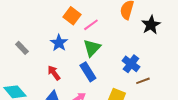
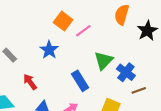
green triangle: (92, 48) -> (104, 61), moved
red arrow: (54, 73) -> (30, 82), moved

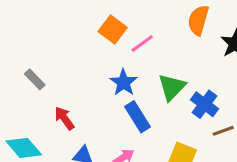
blue star: (49, 50) -> (124, 82), moved

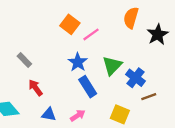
gray rectangle: (35, 79) -> (24, 60), moved

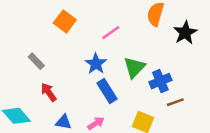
orange square: (70, 24) -> (65, 21), moved
blue cross: (135, 78) -> (160, 81), turned 30

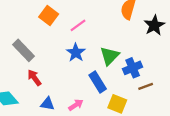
pink line: (111, 33) -> (78, 25), moved
gray rectangle: (36, 61) -> (23, 50), size x1.5
blue rectangle: (107, 91) -> (98, 82), moved

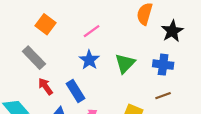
orange square: (49, 15) -> (45, 24), moved
blue cross: (133, 68) -> (163, 65), moved, turned 30
blue rectangle: (98, 82) -> (75, 91), moved

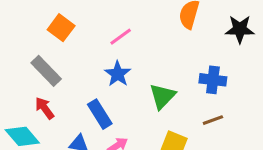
black star: (172, 31) -> (240, 29), moved, turned 30
green triangle: (125, 63) -> (162, 96), moved
red arrow: (45, 86) -> (45, 108), moved

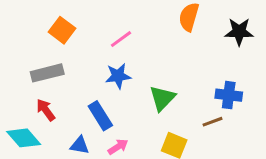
gray rectangle: (46, 71) -> (47, 73), turned -60
blue star: (118, 74) -> (118, 76), turned 30
blue cross: (213, 80) -> (229, 95), moved

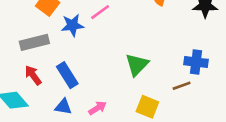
blue star: (118, 76) -> (72, 25), moved
blue rectangle: (100, 116) -> (67, 75), moved

